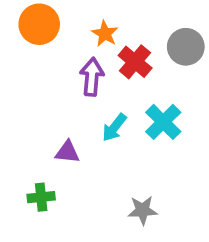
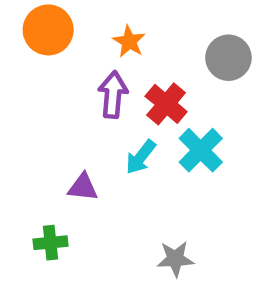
red cross: (135, 62) -> (166, 104), moved

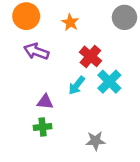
gray circle: (228, 58) -> (124, 17), moved
purple arrow: (113, 95) -> (36, 51), moved, turned -75
green cross: (50, 243) -> (43, 127), moved

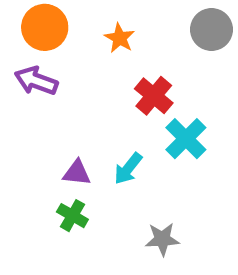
purple arrow: (36, 51) -> (36, 81), moved
cyan arrow: (77, 85) -> (128, 169), moved
green cross: (43, 127) -> (72, 216), turned 36

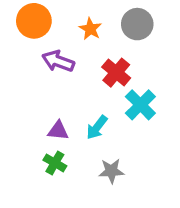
gray circle: (211, 30) -> (137, 24), moved
purple arrow: (36, 81) -> (58, 61), moved
gray star: (162, 239) -> (111, 171), moved

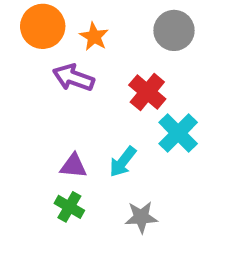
orange star: (90, 29) -> (94, 37), moved

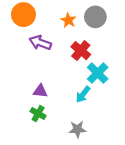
orange star: (94, 37) -> (68, 20), moved
cyan arrow: (123, 162) -> (83, 94), moved
gray star: (141, 217) -> (77, 129), moved

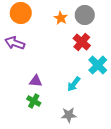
purple arrow: (40, 43) -> (15, 43), moved
red cross: (81, 51) -> (82, 42), moved
cyan cross: (98, 73) -> (98, 65), moved

